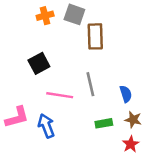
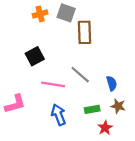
gray line: (90, 84) -> (80, 75), turned -36
blue arrow: (46, 126) -> (59, 115), moved
red star: (131, 144) -> (105, 128), moved

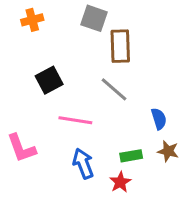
orange cross: (40, 14) -> (32, 20), moved
gray line: (80, 75) -> (114, 89), moved
pink L-shape: (15, 104) -> (21, 148), turned 85
red star: (105, 128) -> (120, 182), moved

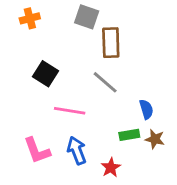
black square: (49, 80) -> (45, 74), turned -30
pink L-shape: (21, 148) -> (37, 150), moved
green rectangle: (131, 156) -> (129, 135), moved

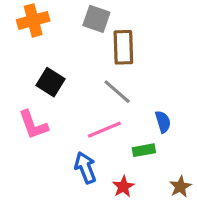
orange cross: (30, 18) -> (33, 20), size x1.4
pink line: (70, 111) -> (104, 130), moved, turned -32
brown star: (155, 139) -> (180, 187), moved, turned 30
pink L-shape: (37, 150) -> (33, 125), moved

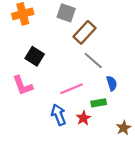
brown rectangle: (123, 47) -> (85, 32), turned 45
gray line: (117, 92) -> (93, 61), moved
red star: (123, 187) -> (83, 118), moved

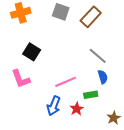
brown rectangle: (85, 32) -> (91, 17), moved
gray line: (93, 61) -> (98, 56), moved
blue arrow: (58, 115) -> (54, 106), turned -138

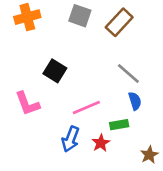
black square: (32, 52) -> (55, 71), moved

